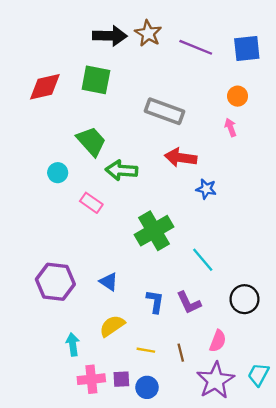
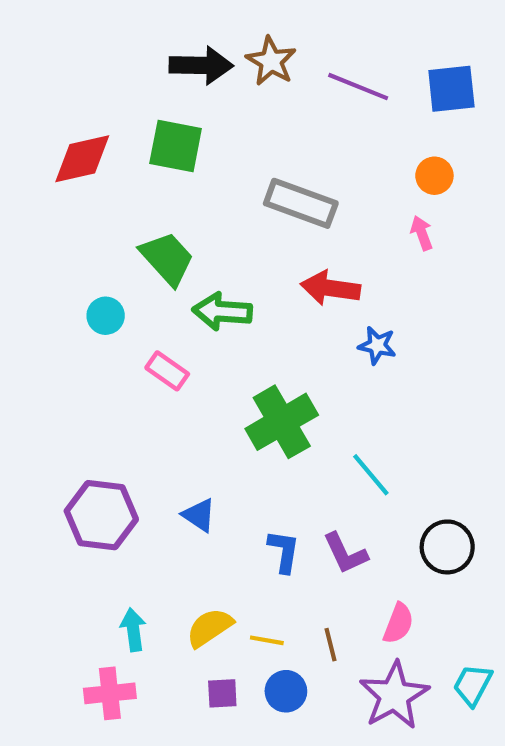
yellow semicircle: (112, 326) -> (210, 628), moved
pink cross: (91, 379) -> (110, 693), moved
blue circle: (147, 387) -> (286, 691), moved

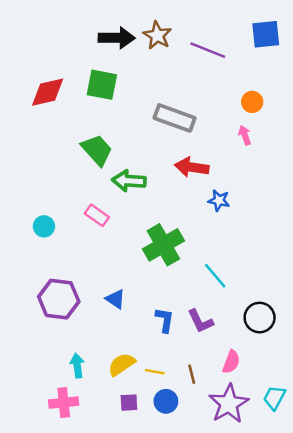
blue square: (451, 89) -> (266, 34), moved
cyan circle: (106, 316) -> (44, 226), moved

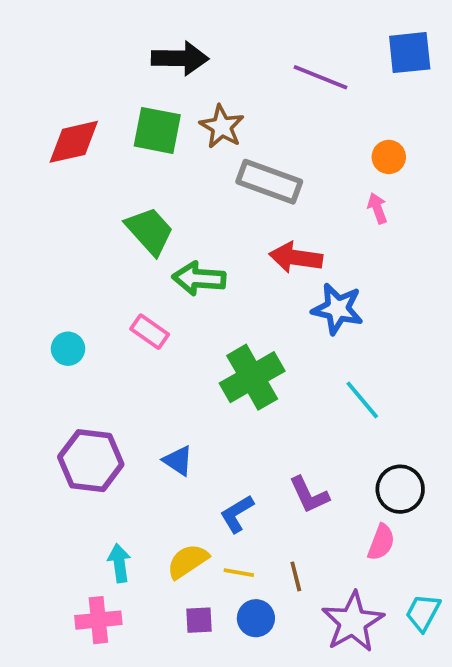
brown star: (157, 35) -> (222, 127), moved
blue star: (219, 200) -> (338, 309), size x1.5
cyan line: (215, 276) -> (362, 400), moved
blue L-shape: (165, 320) -> (237, 514), moved, turned -130
pink semicircle: (231, 362) -> (381, 542), moved

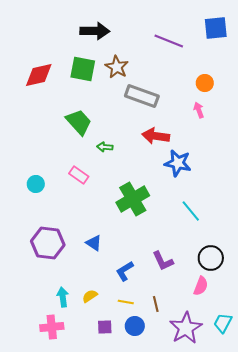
green arrow: (199, 278) -> (105, 147), size x0.6
yellow semicircle: (188, 561) -> (90, 296), moved, size x0.7

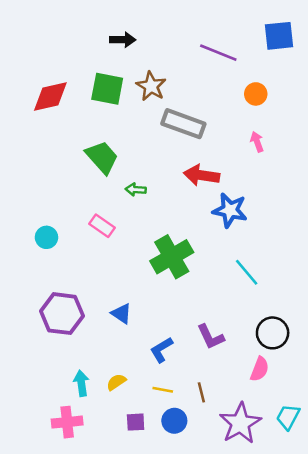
black arrow: (95, 31) -> (123, 40), size x0.7
orange circle: (205, 83) -> (256, 94), moved

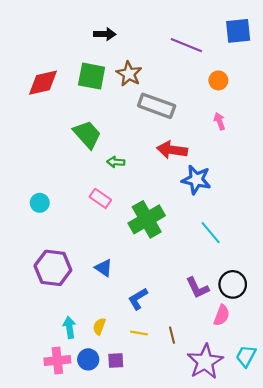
pink rectangle: (102, 226) -> (100, 198), moved
purple L-shape: (211, 337) -> (197, 288), moved
yellow semicircle: (116, 382) -> (99, 326), turned -35
blue circle: (174, 421) -> (88, 359), moved

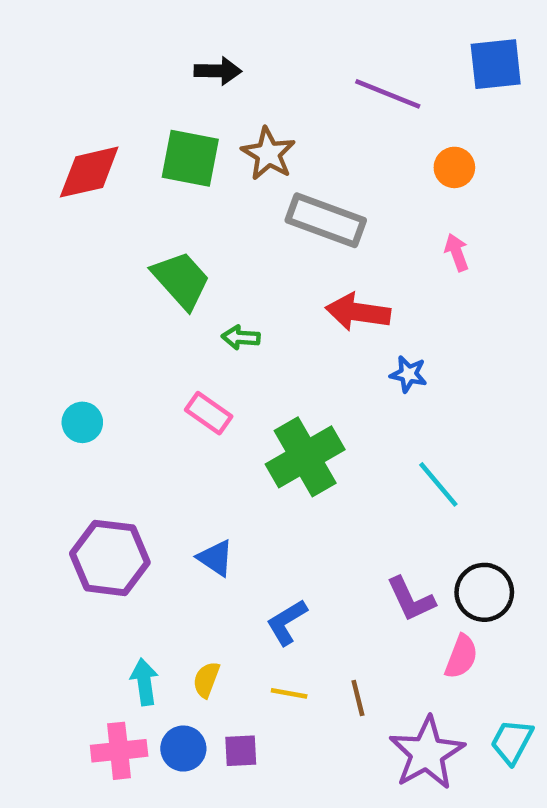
blue star: (196, 180) -> (408, 374), size x0.6

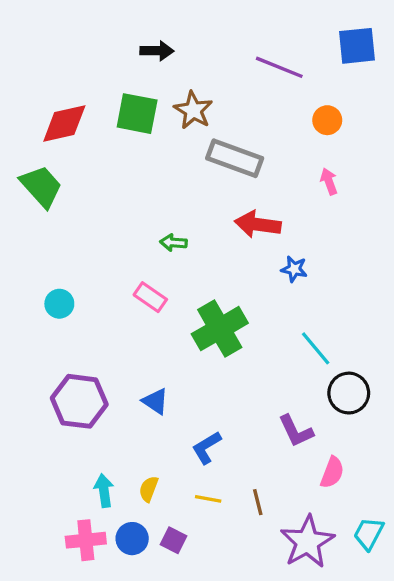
green trapezoid: (181, 280) -> (41, 186), moved
black circle: (484, 592) -> (349, 393), moved
purple square: (241, 751) -> (173, 540), turned 30

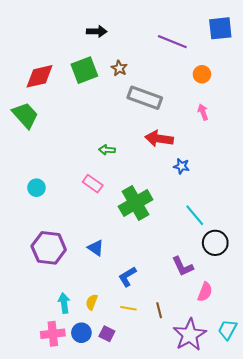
brown star: (193, 110) -> (119, 68), size x0.7
green square: (137, 114) -> (84, 70), turned -32

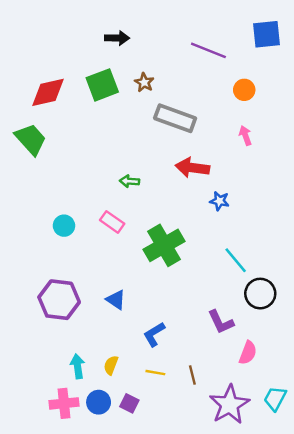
cyan circle: (36, 188) -> (64, 226), moved

